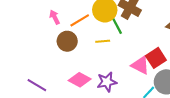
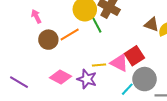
orange line: (80, 20) -> (70, 35), moved
yellow line: (103, 41) -> (99, 65), moved
purple star: (107, 82) -> (87, 79), turned 30

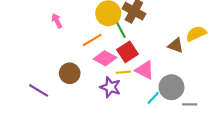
brown triangle: (152, 24) -> (176, 45), moved
brown circle: (48, 40) -> (70, 73), moved
red square: (134, 56) -> (128, 52), moved
pink diamond: (61, 77) -> (105, 58), moved

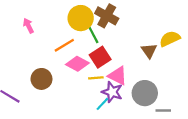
brown triangle: (176, 45) -> (149, 51), turned 35
purple star: (110, 87) -> (112, 92), moved
cyan line: (153, 98) -> (102, 104), moved

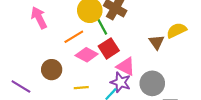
pink arrow: (28, 26) -> (39, 18), size x1.5
yellow line: (96, 78) -> (81, 88), moved

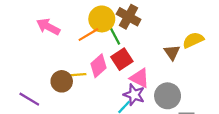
pink arrow: (39, 18) -> (48, 27), turned -35
orange line: (74, 37) -> (88, 35), moved
pink diamond: (87, 55) -> (98, 66), turned -70
yellow line: (81, 88) -> (78, 75), moved

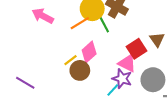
red square: (122, 59) -> (136, 49), moved
yellow line: (78, 75) -> (71, 60), turned -32
brown circle: (62, 81) -> (80, 70), moved

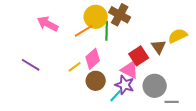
green line: (103, 23) -> (107, 31), turned 30
brown circle: (80, 70) -> (96, 81), moved
purple line: (25, 83) -> (31, 65), moved

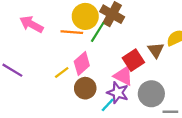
orange line: (84, 31) -> (72, 32), turned 36
green line: (107, 31) -> (98, 32), turned 30

